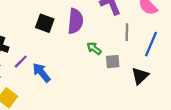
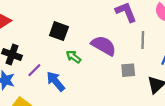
purple semicircle: (75, 21) -> (104, 46), moved, turned -65
green arrow: (94, 48) -> (73, 57), moved

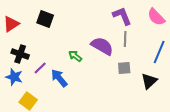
black square: (59, 31) -> (45, 19), moved
gray line: (143, 40) -> (125, 39), moved

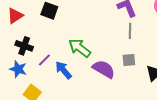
purple semicircle: (102, 46) -> (104, 69), moved
green arrow: (75, 56) -> (80, 48), size x1.6

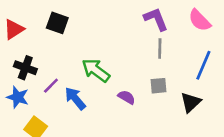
purple semicircle: (104, 69) -> (127, 97), size x0.6

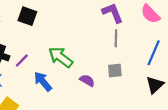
purple line: (51, 86) -> (22, 60), moved
black triangle: (191, 102) -> (155, 85), moved

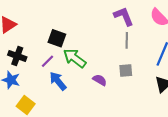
black square: (27, 16) -> (57, 38), moved
purple line: (22, 60) -> (47, 61), moved

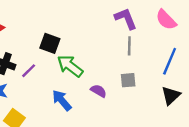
purple line: (47, 61) -> (29, 71), moved
blue arrow: (58, 81) -> (62, 100), moved

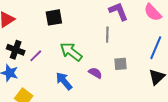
black square: (50, 43) -> (54, 17), moved, turned -30
gray line: (129, 46) -> (107, 35), moved

